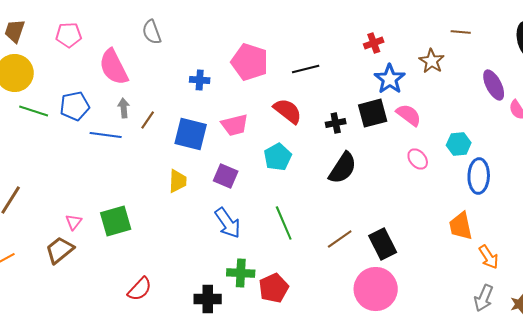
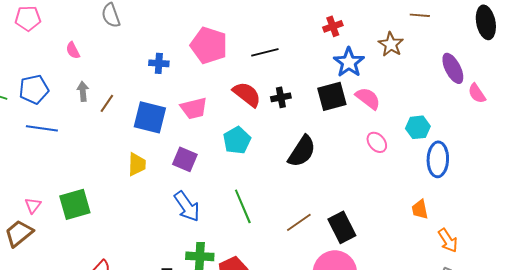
pink semicircle: (114, 67) -> (73, 50), size x0.5
black cross: (336, 123) -> (281, 97), moved
blue line: (106, 135) -> (42, 128), moved
orange trapezoid: (461, 226) -> (420, 209), size x0.7

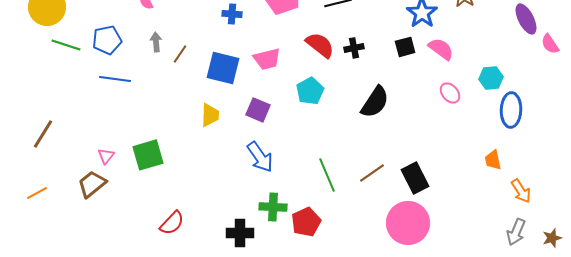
black square: (332, 96) -> (405, 47), size x0.7
green line: (243, 206) -> (327, 175), moved

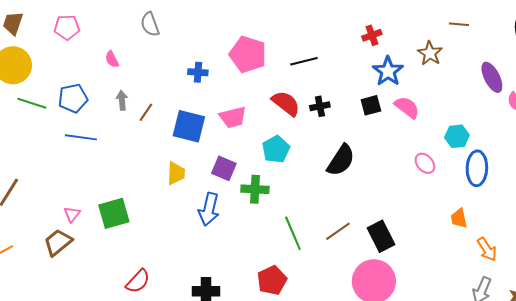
pink ellipse: (450, 93) -> (425, 163), moved
blue arrow: (260, 157) -> (209, 209), moved, turned 48
green cross: (273, 207) -> (255, 189), moved

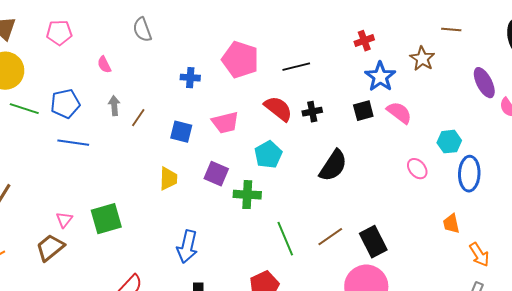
blue square: (189, 126) -> (181, 132), size x0.7
blue arrow: (209, 209) -> (187, 247), moved

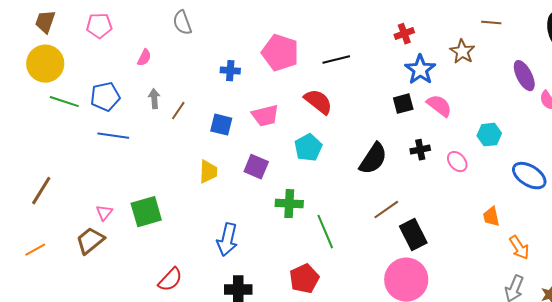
pink semicircle: (104, 65) -> (144, 58), turned -126
black cross: (312, 112) -> (420, 150), moved
blue ellipse: (469, 174) -> (529, 176), moved, turned -60
green cross: (247, 195) -> (289, 204), moved
brown line: (330, 237) -> (386, 210), moved

